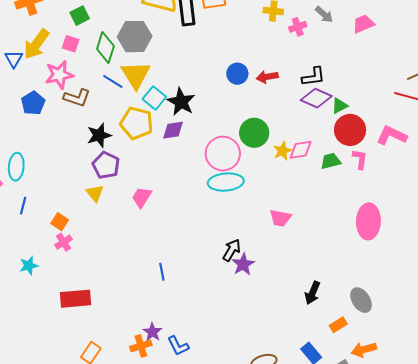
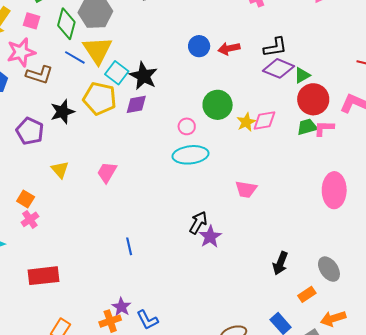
pink circle: (223, 154) -> (187, 126), size x0.5
pink L-shape: (360, 159) -> (324, 128), turned -95
green trapezoid: (331, 161) -> (307, 127), moved
purple pentagon: (106, 165) -> (30, 131), moved

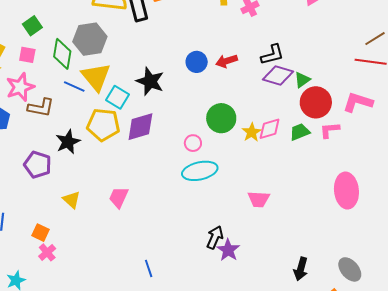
black star: (144, 76) -> (150, 81), moved
purple diamond: (136, 104) -> (140, 127), size x1.4
green trapezoid: (307, 127) -> (300, 132), moved

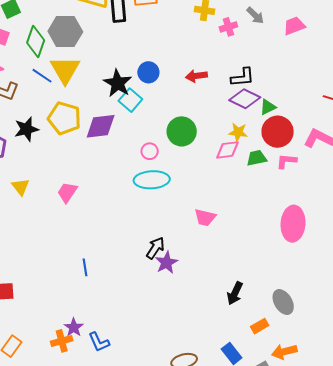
blue circle: (197, 62) -> (148, 72), moved
cyan square: (118, 97) -> (130, 100), moved
yellow star: (252, 132) -> (238, 132), moved, turned 30

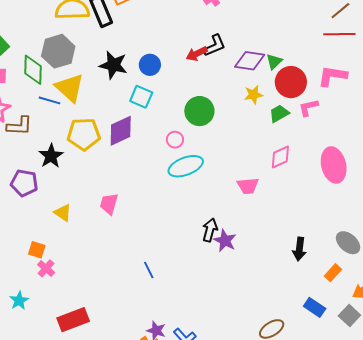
black L-shape: (243, 77) -> (215, 46), moved
black star: (118, 83) -> (113, 65), moved
pink diamond: (228, 150) -> (280, 157), moved

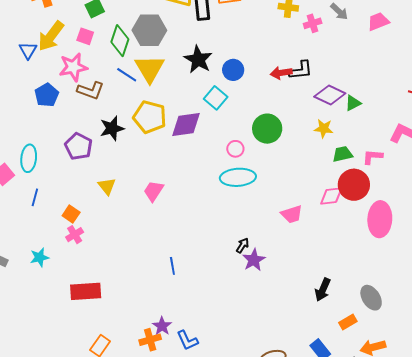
red circle: (291, 82) -> (354, 185), moved
pink trapezoid: (248, 186) -> (292, 214), turned -30
black arrow: (210, 230) -> (243, 245), size x0.7

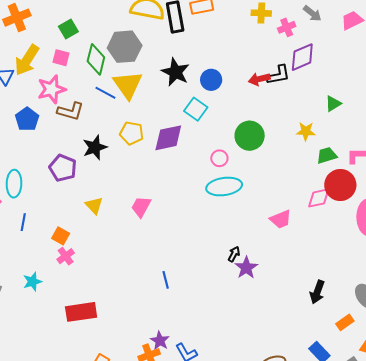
purple diamond: (330, 95) -> (302, 57), moved, turned -44
yellow pentagon: (150, 117) -> (132, 133), size x0.7

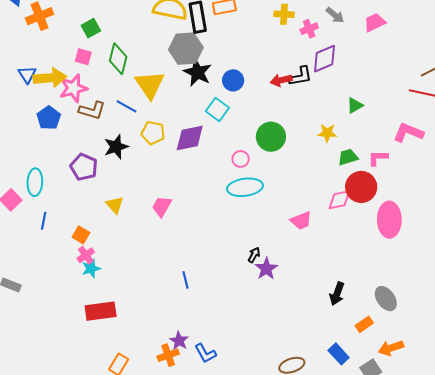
gray hexagon: (125, 47) -> (186, 49), moved
yellow arrow: (27, 60) -> (50, 78), moved, turned -128
blue line: (105, 93) -> (126, 106), moved
cyan star: (32, 282) -> (91, 269), moved

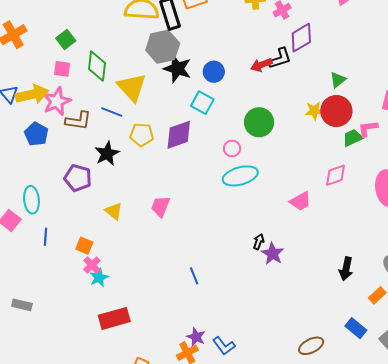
green trapezoid: (348, 157) -> (353, 138), moved
red circle: (361, 187) -> (336, 111), moved

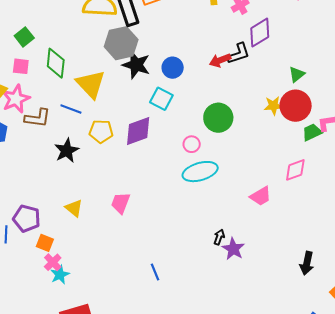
purple pentagon: (78, 178) -> (27, 218), moved

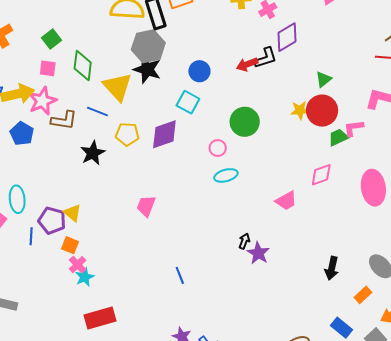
black star: (136, 65) -> (147, 69), moved
cyan ellipse: (200, 172) -> (226, 175), size x0.7
yellow triangle: (74, 208) -> (72, 213), moved

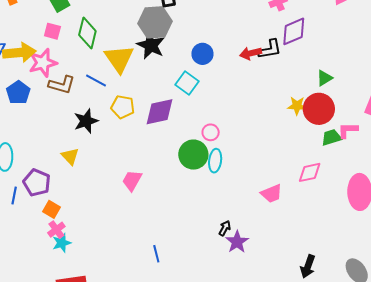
green circle: (245, 122) -> (193, 155), moved
cyan ellipse: (226, 175) -> (215, 161), turned -75
yellow triangle: (72, 213) -> (70, 156), moved

